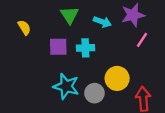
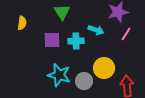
cyan arrow: (102, 22) -> (96, 30), moved
yellow semicircle: (24, 27) -> (22, 23), turned 40

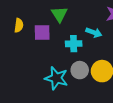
purple square: (52, 40) -> (42, 32), moved
gray circle: (84, 81) -> (80, 70), moved

